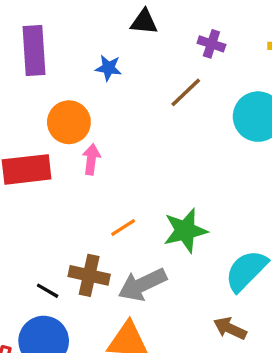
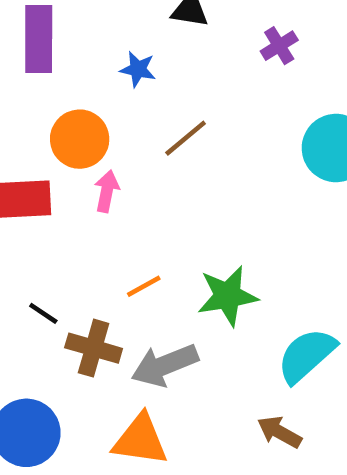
purple cross: (211, 44) -> (279, 46), turned 36
brown line: (186, 92) -> (186, 138), moved
black line: (48, 291) -> (43, 313), moved

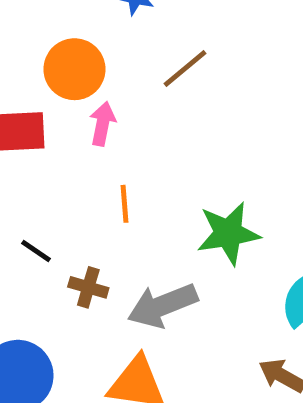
orange line: (144, 286) -> (125, 204), moved, turned -66
brown cross: (94, 348) -> (88, 287), size x0.7

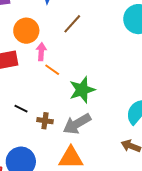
orange line: (125, 204) -> (52, 70), moved, turned -42
green star: (228, 233) -> (82, 90), moved

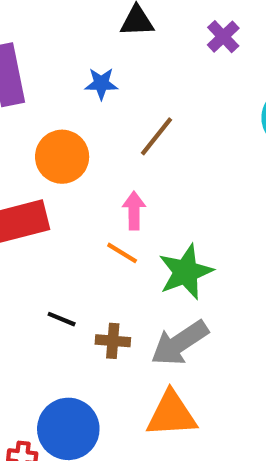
pink arrow: (41, 52) -> (134, 211), moved
orange line: (52, 70) -> (122, 253), moved

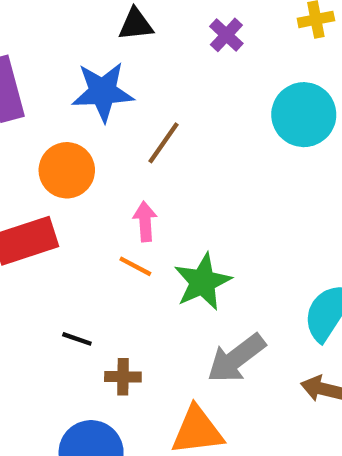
blue star: (101, 84) -> (103, 92), size x1.8
brown cross: (113, 341) -> (123, 377), moved
gray arrow: (180, 343) -> (236, 358), moved

